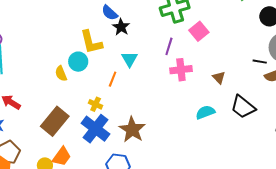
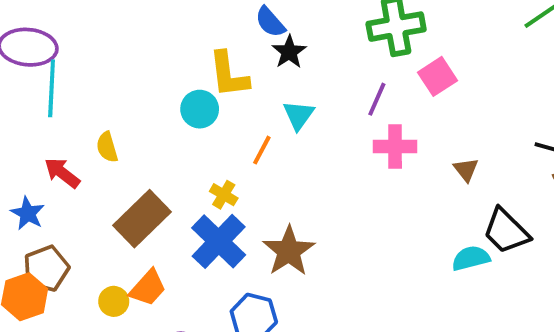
yellow semicircle: (61, 74) -> (107, 147), moved
cyan semicircle: (205, 112) -> (471, 258), moved

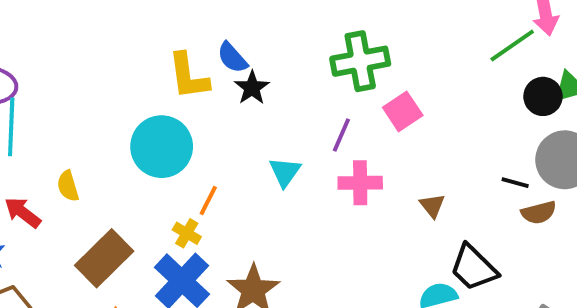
yellow L-shape: (229, 75) -> (188, 76), moved
cyan circle: (200, 109) -> (162, 147), size x1.6
cyan triangle: (299, 115) -> (285, 172), moved
orange line: (262, 150) -> (208, 200), moved

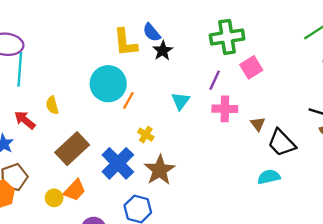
orange line: (208, 200) -> (128, 100), moved
brown triangle: (432, 206) -> (258, 124), moved
yellow cross: (187, 233) -> (146, 135), moved
black trapezoid: (474, 268) -> (282, 143), moved

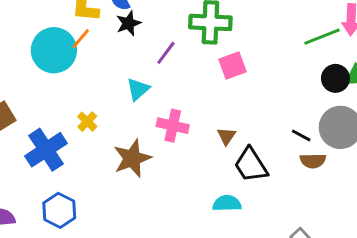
purple line: (215, 80) -> (166, 53), moved
orange line: (128, 100) -> (81, 39), moved
pink cross: (225, 109) -> (173, 126), moved
brown star: (160, 170) -> (132, 158), moved

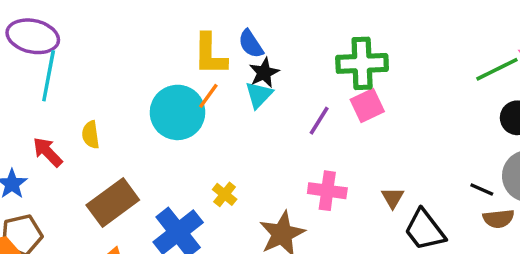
purple line: (166, 53) -> (319, 121), moved
pink square: (232, 66) -> (367, 105), moved
cyan triangle: (138, 89) -> (259, 95), moved

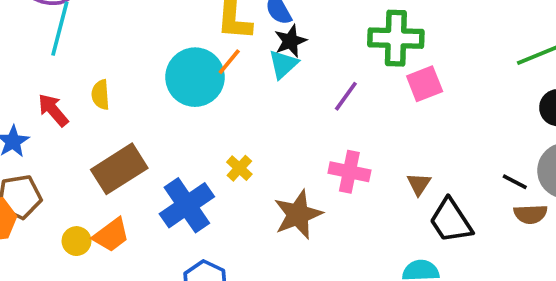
pink square: (367, 105) -> (425, 84), moved

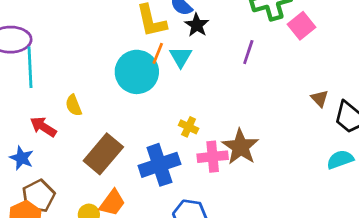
cyan triangle: (283, 64) -> (181, 57), moved
pink cross: (349, 172) -> (213, 157), moved
blue cross: (187, 205) -> (159, 165), turned 33

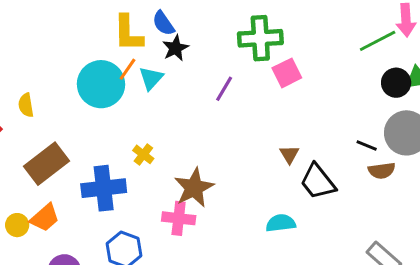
pink cross: (213, 157) -> (179, 218), moved
cyan semicircle: (340, 160) -> (281, 223), moved

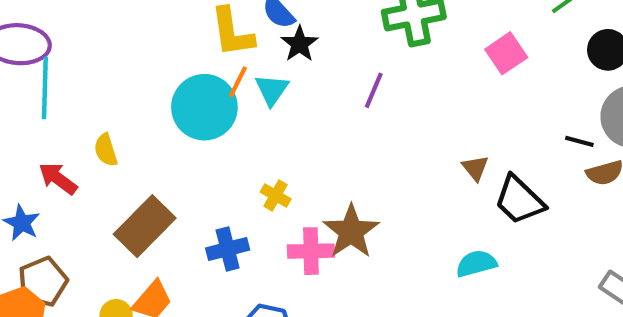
pink square: (287, 73) -> (506, 53), moved
blue cross: (104, 188) -> (228, 249), size x0.7
pink cross: (179, 218) -> (311, 251), moved

